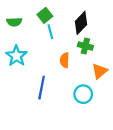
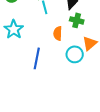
cyan circle: (83, 94) -> (75, 54), moved

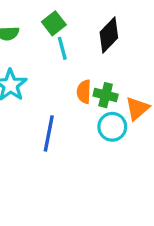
green cross: (77, 20) -> (106, 95), moved

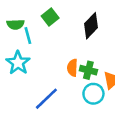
cyan line: (62, 48) -> (28, 36), moved
blue line: (49, 133) -> (46, 99), turned 35

